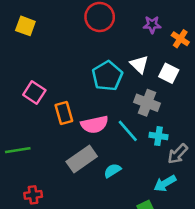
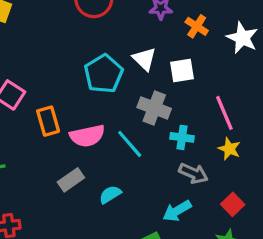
white square: (169, 73) -> (182, 70), turned -36
cyan cross: (159, 136) -> (182, 137), moved
gray arrow: (178, 154) -> (193, 173), turned -110
gray rectangle: (82, 159) -> (71, 180), size x0.7

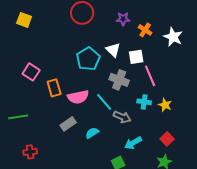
pink line: (224, 113) -> (150, 76), moved
cyan cross: (182, 137) -> (144, 102), moved
gray arrow: (193, 173) -> (122, 117), moved

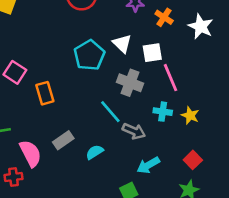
pink semicircle: (78, 97) -> (31, 153), moved, turned -105

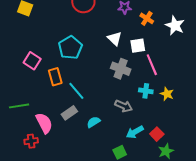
cyan pentagon: (89, 55) -> (70, 48), moved
cyan line: (110, 112) -> (76, 91), moved
red square: (193, 160) -> (157, 134), moved

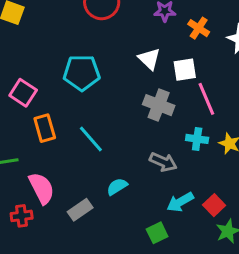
cyan pentagon: (70, 48) -> (82, 73), turned 30
orange rectangle: (55, 77) -> (45, 128), moved
gray rectangle: (69, 113) -> (80, 210), moved

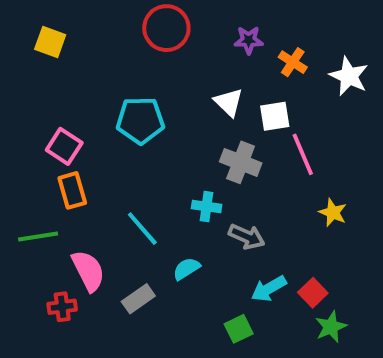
orange rectangle: (45, 128) -> (72, 190), moved
cyan line: (91, 139) -> (142, 229), moved
cyan cross: (197, 139) -> (207, 207), moved

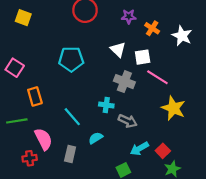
pink square: (64, 146) -> (15, 68), moved
pink line: (303, 154) -> (157, 77), turned -35
yellow star: (333, 213) -> (173, 108), size x1.6
gray rectangle: (138, 299) -> (70, 154), turned -42

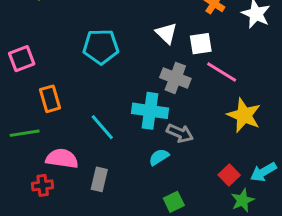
pink square: (15, 68) -> (22, 59), turned 36
cyan cross: (106, 105) -> (150, 111), size x1.6
cyan semicircle: (96, 138) -> (159, 157), moved
pink semicircle: (43, 139) -> (62, 159), turned -55
cyan arrow: (139, 149) -> (263, 172), moved

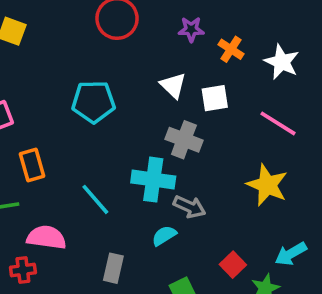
pink line: (222, 72) -> (278, 123), moved
red square: (229, 175) -> (233, 265), moved
gray rectangle: (99, 179) -> (113, 268), moved

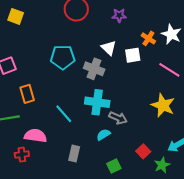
orange cross: (231, 49) -> (148, 38), moved
gray cross: (184, 140) -> (94, 69), moved

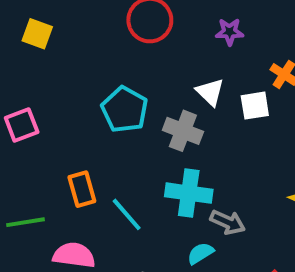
cyan pentagon: (63, 57) -> (125, 109), turned 30
orange rectangle: (27, 94) -> (82, 189), moved

